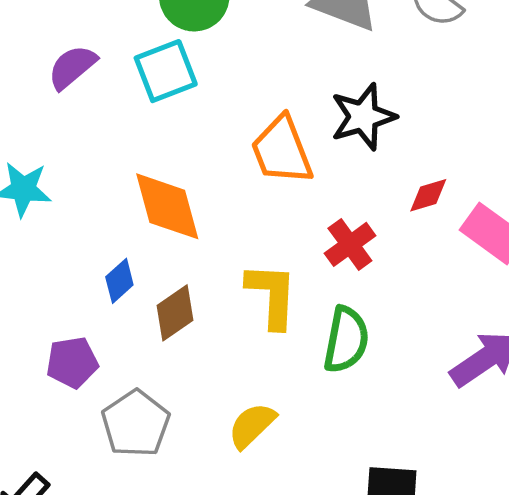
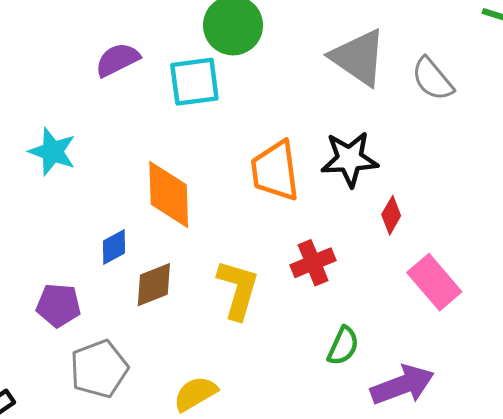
red diamond: (428, 195) -> (391, 215), moved, turned -57
green semicircle: (346, 340) -> (343, 346), moved, size x0.7

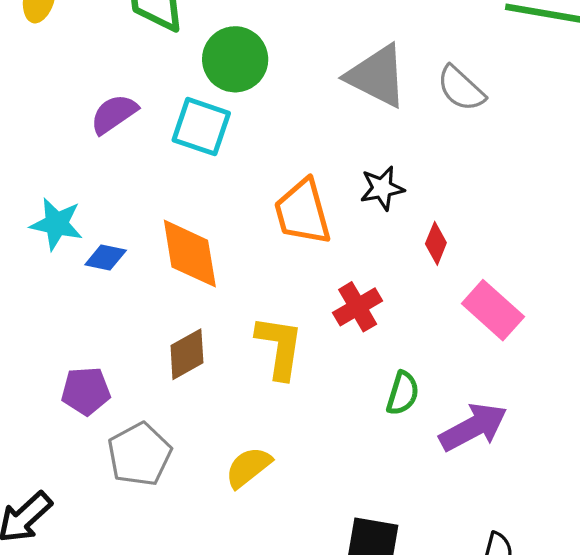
cyan square: (194, 82) -> (201, 127), turned 34
black star: (350, 159) -> (382, 188), size x0.7
blue diamond: (114, 247) -> (106, 257), moved, turned 48

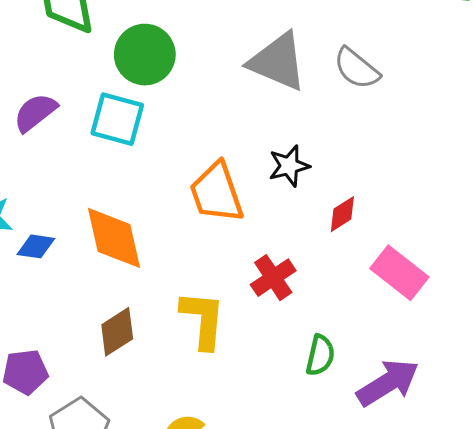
red diamond: (436, 243) -> (342, 214), turned 39

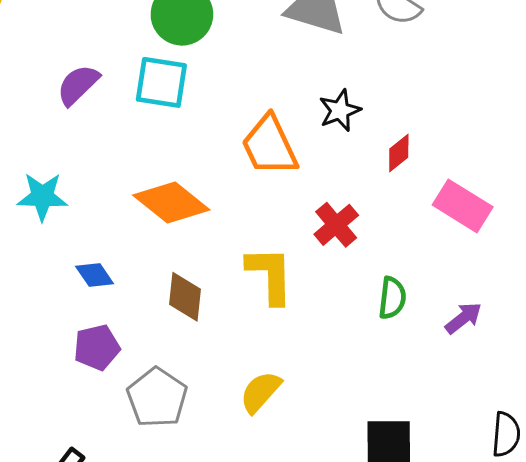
orange diamond: (114, 238) -> (171, 203), turned -32
blue diamond: (36, 246) -> (95, 275), moved, turned 54
brown diamond: (117, 332) -> (185, 297), turned -45
purple arrow: (388, 383) -> (463, 318), size x0.6

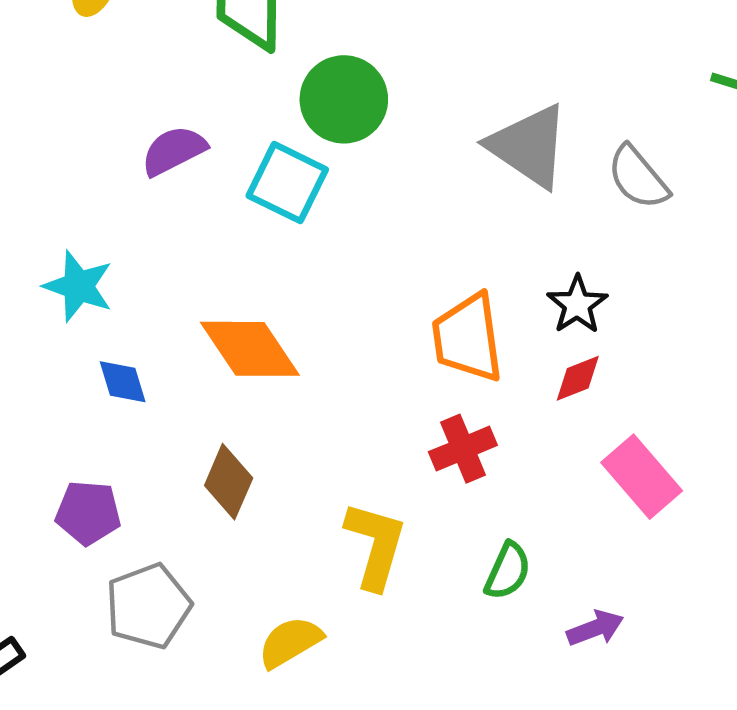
black star: (340, 110) -> (577, 305), moved, turned -30
orange trapezoid: (270, 146) -> (468, 338), moved
blue diamond: (95, 275) -> (123, 382), moved
yellow L-shape: (270, 275) -> (375, 545), moved

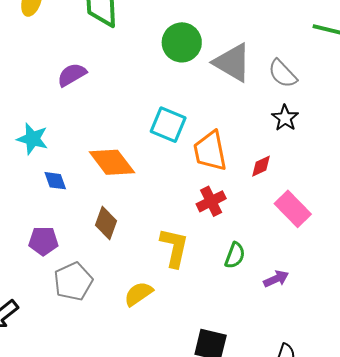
green circle: (344, 99) -> (182, 42), moved
cyan square: (287, 183) -> (168, 125), moved
black star: (577, 305) -> (285, 118), moved

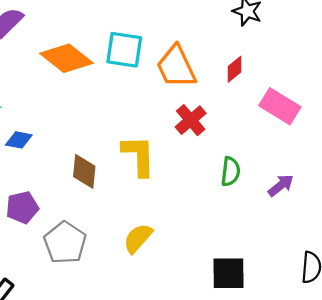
orange diamond: (112, 162) -> (66, 58), moved
blue diamond: (55, 181) -> (19, 140), turned -45
yellow L-shape: (174, 247) -> (139, 156), moved

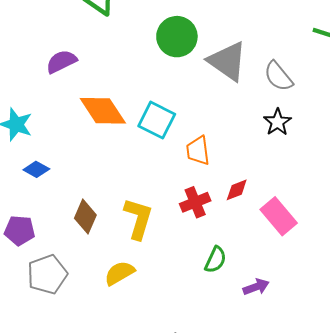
orange trapezoid: (176, 67) -> (198, 151), size x0.7
red diamond: (235, 69) -> (237, 190), moved
yellow semicircle: (138, 238) -> (119, 273), moved

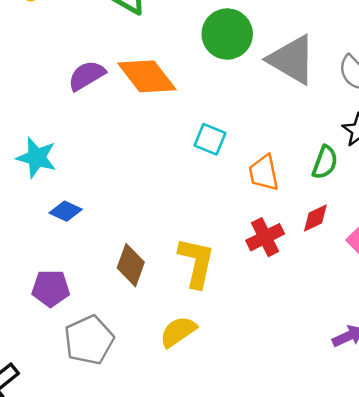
orange diamond: (103, 111) -> (147, 76), moved
cyan square: (157, 120) -> (210, 139), size x0.7
green semicircle: (215, 260) -> (325, 162), moved

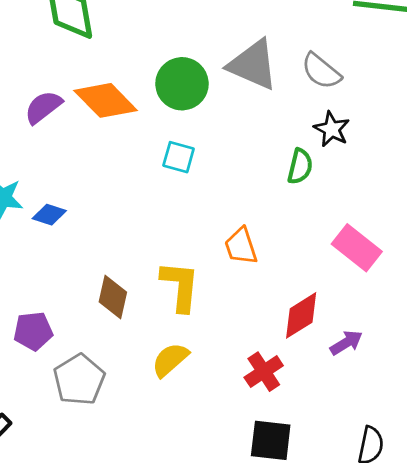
green circle: (227, 34) -> (182, 84), moved
orange trapezoid: (264, 173) -> (241, 246), moved
blue diamond: (66, 211) -> (49, 215), moved
red diamond: (315, 218) -> (301, 315), moved, size x1.5
red cross: (265, 237) -> (264, 372), moved

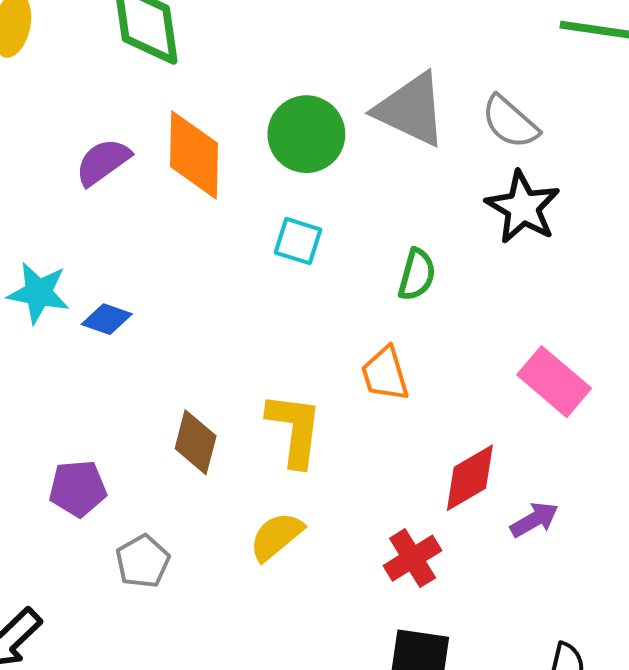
orange diamond: (106, 100) -> (194, 155), turned 44
black star: (332, 129) -> (523, 207), size x1.4
green semicircle: (300, 166) -> (417, 275), moved
gray pentagon: (79, 380) -> (143, 561), size x0.7

